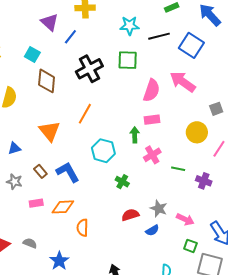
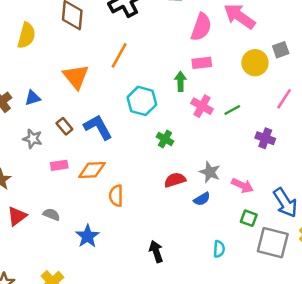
yellow circle: (197, 132) -> (255, 63), moved
pink cross: (152, 155) -> (202, 106), turned -30
green line: (178, 169) -> (232, 110), moved, turned -40

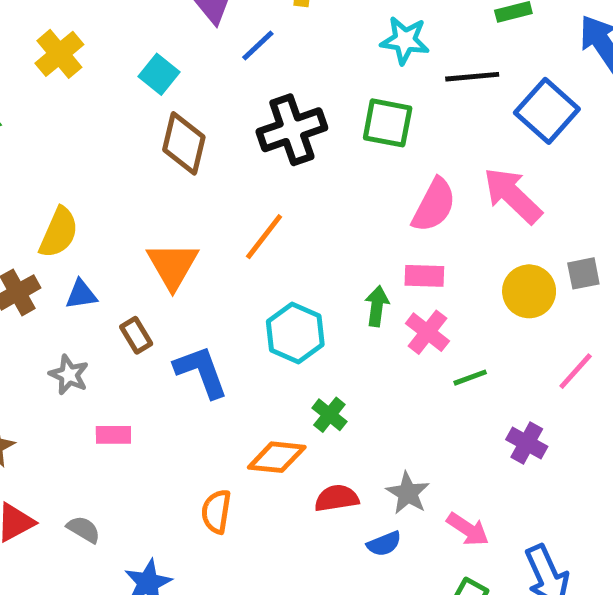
yellow semicircle: (26, 35) -> (59, 233), moved
pink cross: (202, 106) -> (427, 332), moved
brown rectangle: (64, 126) -> (136, 335), moved
orange diamond: (92, 170) -> (277, 457), moved

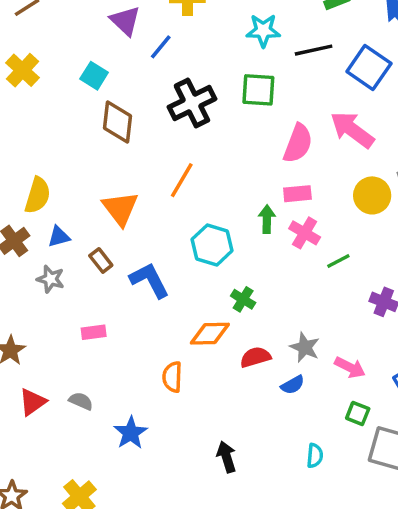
gray star: (69, 375) -> (51, 279), moved

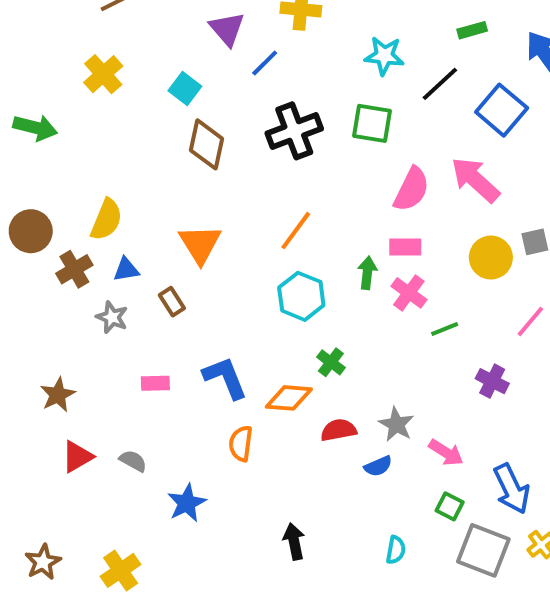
black line: (314, 50) -> (440, 84), turned -36
orange line: (182, 180) -> (296, 231), moved
blue L-shape: (149, 280) -> (225, 378), moved

